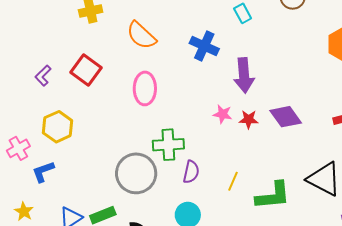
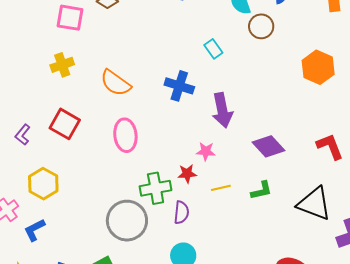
red star: (249, 119) -> (187, 174), moved
yellow line: (233, 181) -> (221, 188), moved, turned 60
green L-shape: (273, 196) -> (261, 190), moved, size x0.6

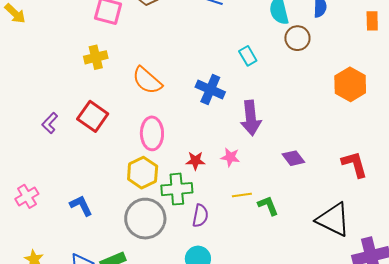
purple diamond: (269, 146) -> (293, 158), size x0.7
red star: (187, 174) -> (195, 161), moved
yellow hexagon: (43, 184) -> (143, 173), moved
green L-shape: (261, 190) -> (268, 206), moved, turned -105
blue L-shape: (34, 230) -> (81, 206), moved, turned 85

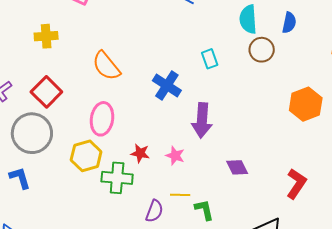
yellow cross: (96, 57) -> (46, 36), moved
red L-shape: (354, 164) -> (296, 184), turned 40
purple semicircle: (200, 216) -> (154, 211), moved
gray circle: (145, 219) -> (32, 133), moved

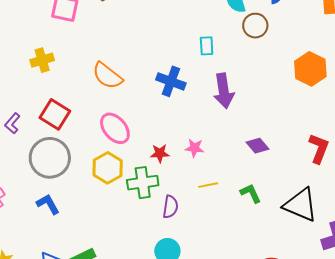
cyan rectangle: (210, 59) -> (207, 46), turned 30
pink ellipse: (102, 119) -> (115, 128), turned -36
purple arrow: (202, 120) -> (224, 91), moved
green L-shape: (204, 210) -> (251, 193), moved
purple semicircle: (154, 211) -> (170, 207), moved

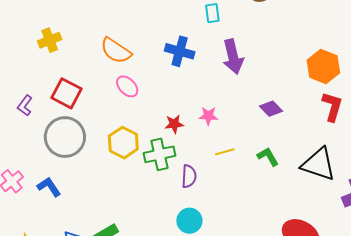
orange hexagon: (310, 69) -> (323, 66), moved
pink ellipse: (115, 128) -> (127, 86), moved, size x0.7
blue L-shape: (48, 204) -> (49, 187), moved

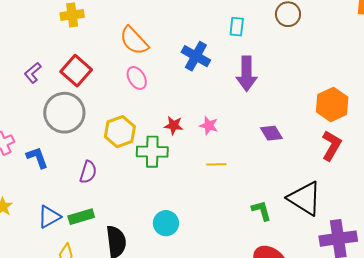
green L-shape: (268, 157) -> (261, 211), moved
purple semicircle: (189, 176) -> (88, 172), moved

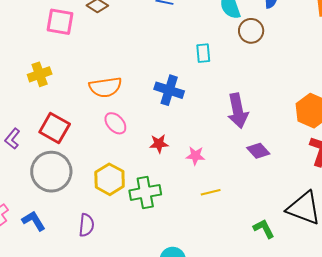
orange semicircle: (134, 41) -> (105, 87), turned -44
purple arrow: (247, 74) -> (238, 111), moved
red star: (174, 125) -> (159, 144), moved

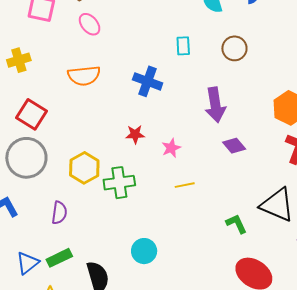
brown circle: (251, 31) -> (234, 48), moved
pink ellipse: (115, 123) -> (90, 24), moved
pink star: (195, 156) -> (171, 148), turned -30

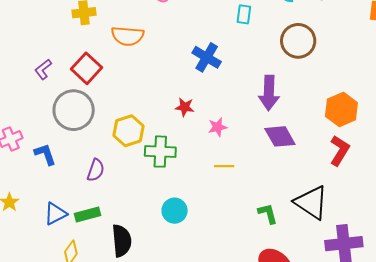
cyan rectangle: (183, 46) -> (244, 14), moved
brown circle: (234, 48) -> (298, 41), size x1.4
orange semicircle: (84, 76) -> (128, 36), moved
purple diamond: (234, 146) -> (280, 136), size x1.4
cyan circle: (144, 251) -> (175, 211), moved

